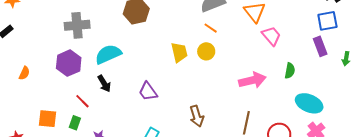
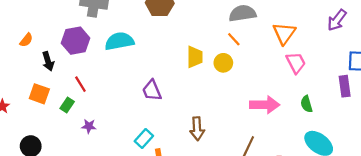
green semicircle: (290, 71) -> (307, 104), turned 140
black arrow: (104, 84) -> (48, 61), moved

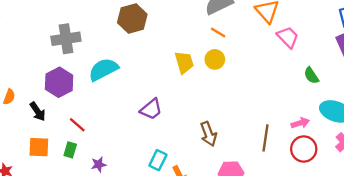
purple trapezoid: (152, 90) -> (151, 109), turned -90
pink arrow: (265, 105) -> (300, 123), moved, size x0.6

